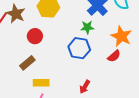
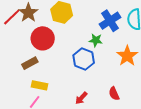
red circle: (35, 36) -> (43, 38), size x1.5
red semicircle: (114, 56) -> (114, 94), moved, turned 96

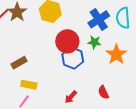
red circle: (43, 38) -> (67, 41), moved
green star: (96, 40) -> (94, 42), moved

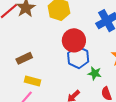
green star: (94, 42) -> (95, 73), moved

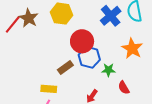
brown rectangle: (24, 58) -> (65, 68), moved

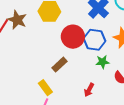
blue hexagon: (89, 57) -> (94, 40), moved
yellow rectangle: (49, 89) -> (45, 88), turned 56

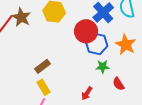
red circle: (73, 37) -> (86, 31), moved
brown rectangle: (59, 65) -> (43, 66), moved

